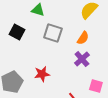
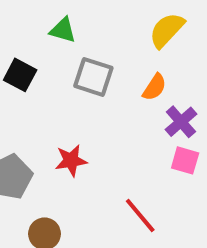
purple cross: (82, 59) -> (181, 122), moved
pink square: (96, 86) -> (185, 160), moved

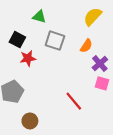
red star: (71, 160) -> (28, 58), moved
red line: (140, 215) -> (74, 101), moved

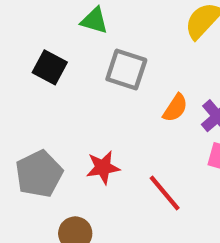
orange semicircle: (86, 46) -> (175, 108), moved
red star: (28, 58) -> (103, 167), moved

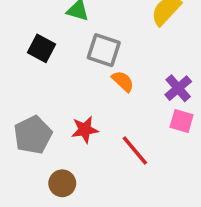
orange semicircle: (175, 108) -> (123, 81), moved, turned -80

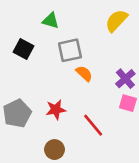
gray square: (104, 50) -> (70, 50), turned -30
brown circle: (62, 183) -> (55, 150), moved

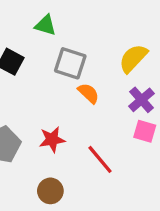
yellow semicircle: (116, 21) -> (133, 58), moved
gray square: (70, 50) -> (70, 63), turned 30

